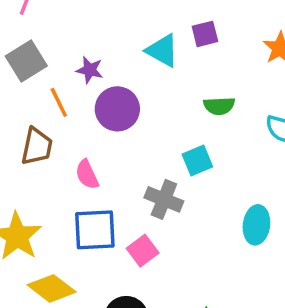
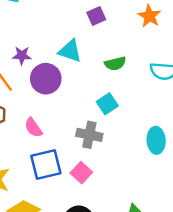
cyan triangle: (162, 51) -> (70, 51), moved

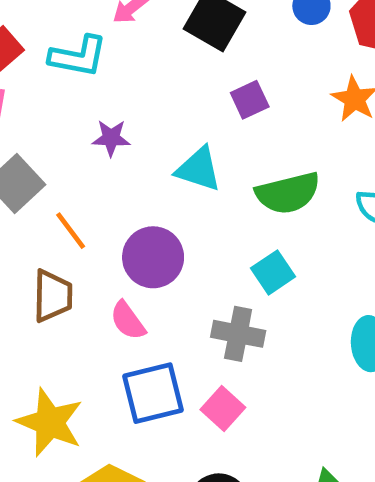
purple star: (22, 56) -> (111, 138), moved
green semicircle: (115, 64) -> (288, 193), size x1.5
purple circle: (46, 79) -> (153, 257), moved

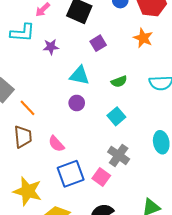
purple star: (111, 138) -> (51, 47), moved
green semicircle: (288, 193) -> (119, 81), size x0.6
purple circle: (153, 257) -> (77, 103), moved, size x0.6
gray cross: (238, 334) -> (119, 155), moved, turned 30

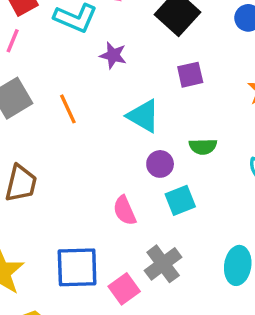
purple circle: (77, 103) -> (160, 164), moved
orange line: (28, 108) -> (68, 109), moved
pink semicircle: (56, 144) -> (125, 211), moved

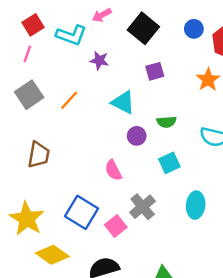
orange line: (68, 109) -> (69, 100), turned 70
cyan square: (180, 200) -> (169, 163), moved
blue square: (77, 267) -> (82, 212), turned 36

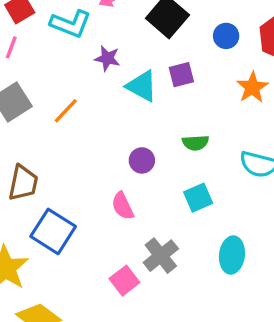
blue circle: (194, 29) -> (226, 36), moved
cyan triangle: (123, 102) -> (142, 86), moved
purple circle: (137, 136) -> (142, 160), moved
blue square: (82, 212) -> (53, 231), moved

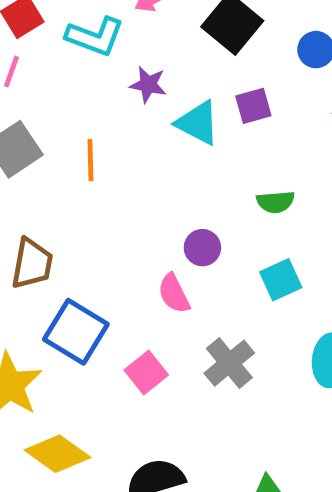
orange line: (66, 111) -> (90, 160), turned -44
purple circle: (142, 160) -> (202, 248), moved
pink square: (124, 281) -> (146, 372), moved

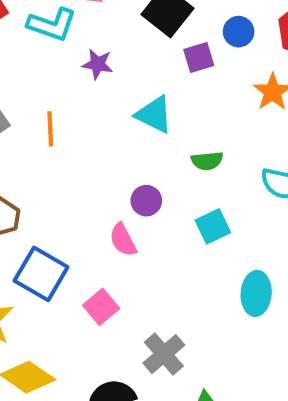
purple square: (253, 106) -> (199, 58), moved
cyan triangle: (198, 123) -> (154, 115), moved
gray cross: (229, 363) -> (164, 354), moved

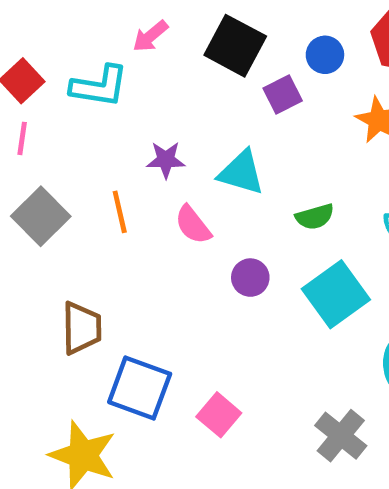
purple star: (98, 64) -> (166, 160), moved
cyan square: (213, 226) -> (336, 294), size x1.5
pink semicircle: (123, 240) -> (193, 225), moved
gray cross: (164, 354) -> (341, 436), moved

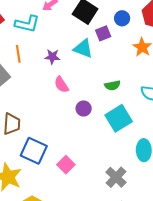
cyan triangle: (241, 173) -> (83, 48), moved
orange line: (120, 212) -> (18, 54), moved

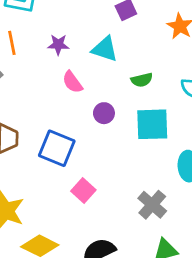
cyan triangle: (83, 48) -> (105, 49), moved
cyan square: (119, 118) -> (152, 124), turned 32
blue square: (34, 151) -> (57, 148), moved

